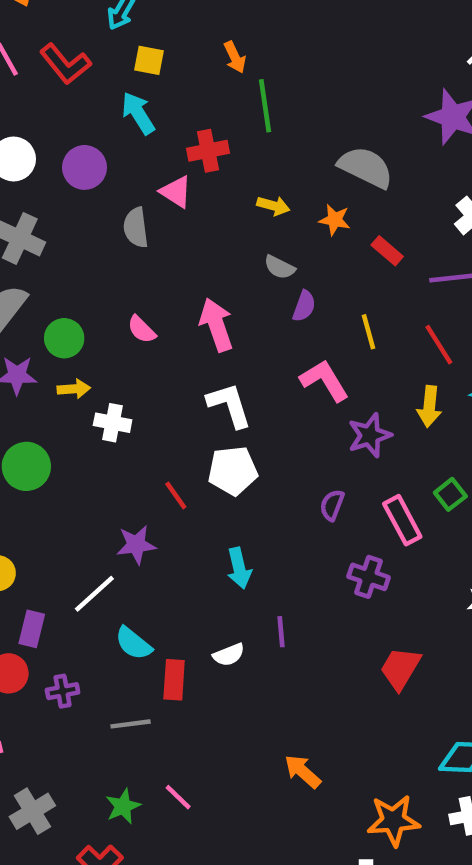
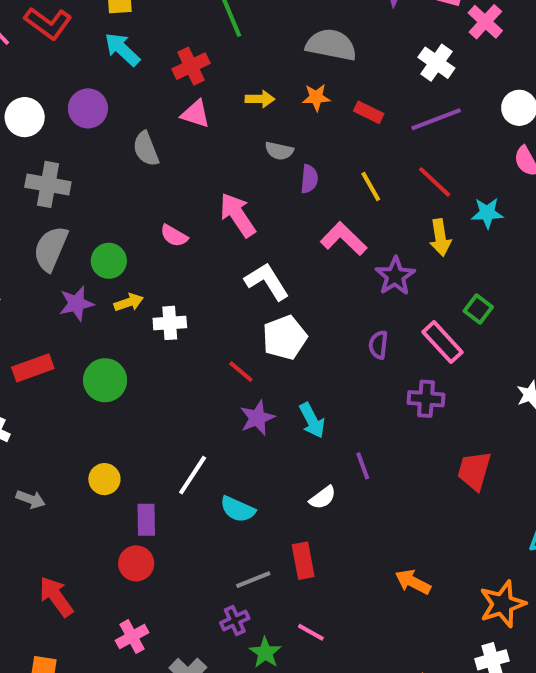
pink triangle: (176, 192) -> (196, 114), moved
purple star: (136, 545) -> (257, 418), moved
red rectangle: (174, 680) -> (303, 561), moved
purple cross: (63, 691) -> (235, 620), moved

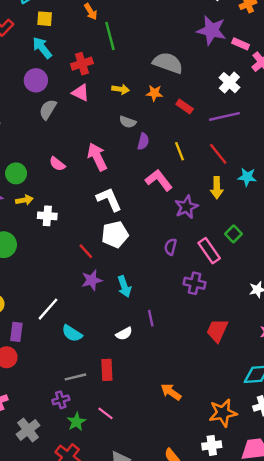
purple circle: (88, 108) -> (36, 80), moved
gray semicircle: (146, 149) -> (48, 109), turned 45

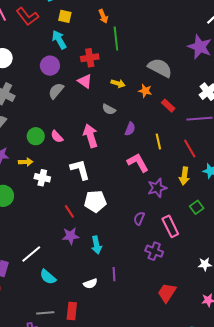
gray semicircle: (128, 122) -> (109, 109), moved
green circle: (16, 173) -> (36, 136), moved
white L-shape: (109, 199) -> (80, 170), moved
green square: (233, 234) -> (197, 207), moved

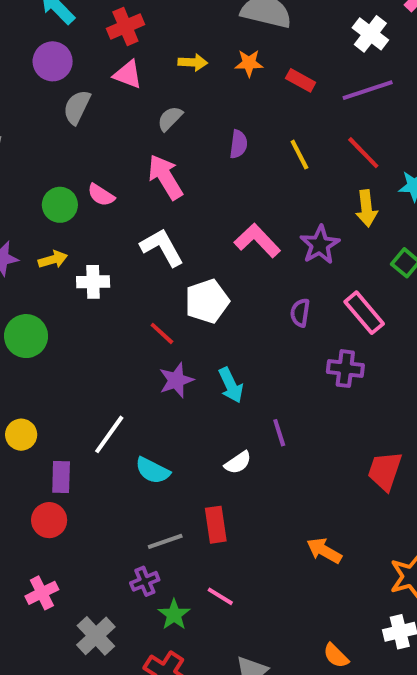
gray semicircle: (109, 109) -> (170, 119), moved, turned 120
pink L-shape: (138, 163) -> (257, 241), moved
red trapezoid: (167, 293) -> (385, 471), moved

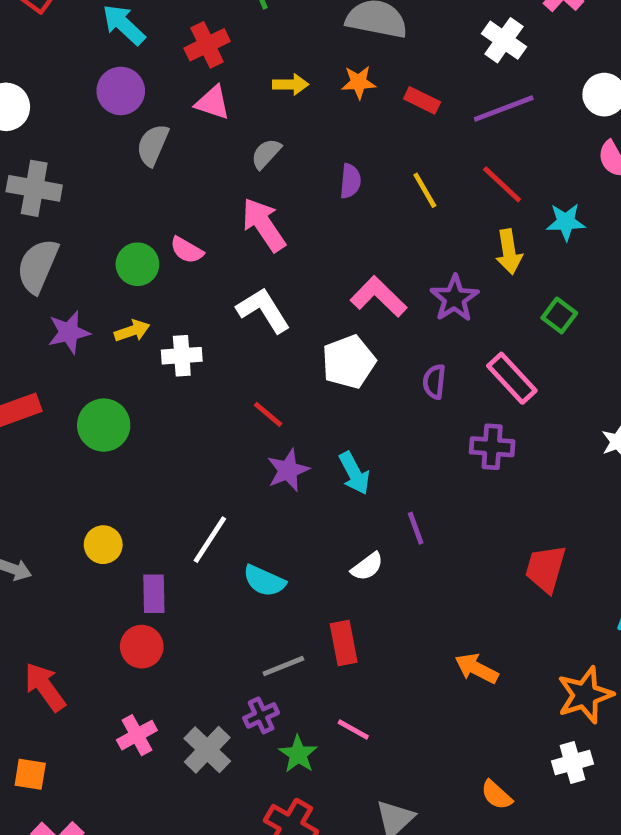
white pentagon: (207, 301) -> (349, 362), moved
gray cross: (96, 636) -> (207, 750), moved

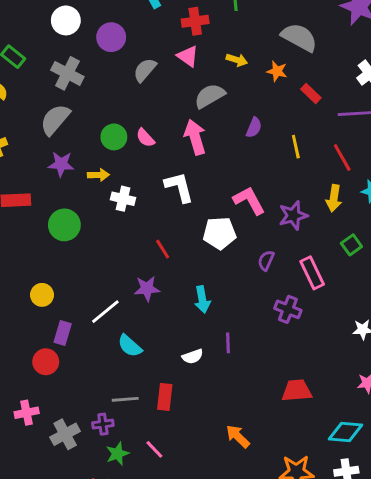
purple circle: (121, 91) -> (111, 37), moved
gray semicircle: (266, 154) -> (210, 96), size x1.5
purple star: (288, 470) -> (147, 289), moved
red trapezoid: (546, 569) -> (297, 391), turned 52

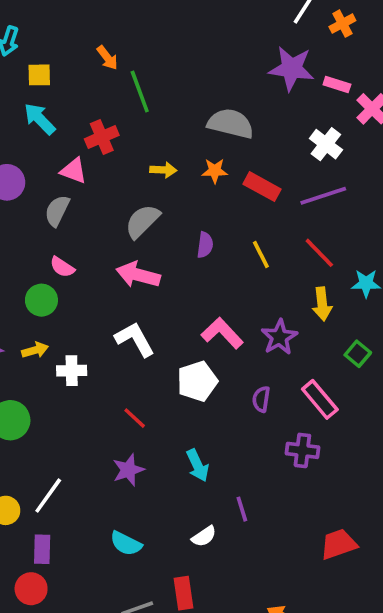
pink triangle: (188, 56) -> (74, 171), moved
red rectangle: (311, 94) -> (262, 187), size x1.4
pink arrow: (195, 137) -> (138, 275), turned -44
pink semicircle: (145, 138) -> (62, 267), moved
white line: (105, 312) -> (48, 496), moved

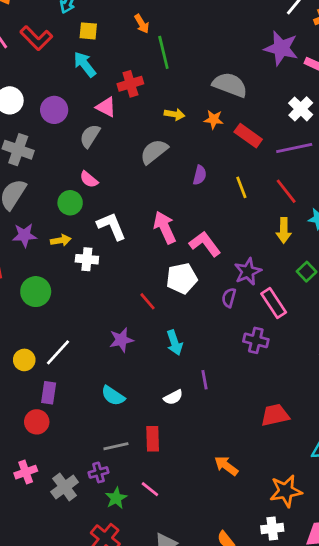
pink arrow: (138, 275) -> (165, 227), moved, turned 44
purple star: (279, 337) -> (248, 272), moved
white L-shape: (135, 339) -> (112, 226), moved
red line: (135, 418) -> (148, 301), moved

